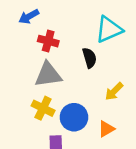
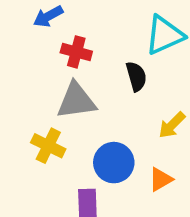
yellow cross: (43, 108) -> (48, 146), moved

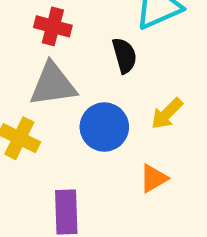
blue circle: (114, 163) -> (104, 127), moved

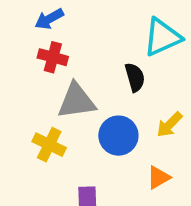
red cross: (53, 26) -> (53, 57), moved

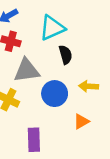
cyan triangle: (162, 37) -> (52, 28), moved
yellow arrow: (169, 125) -> (89, 86), turned 48

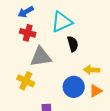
blue circle: (55, 94) -> (74, 87), moved
orange triangle: (81, 121) -> (96, 91), moved

